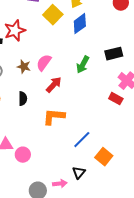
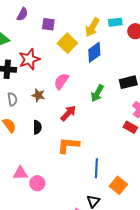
pink semicircle: (44, 63) -> (61, 81), moved
blue line: (82, 140) -> (96, 168), turned -42

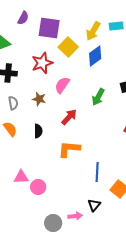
purple square: (48, 24) -> (49, 28), size x1.6
red star: (29, 59) -> (42, 63), moved

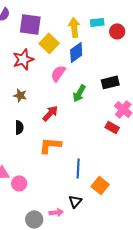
yellow arrow: (93, 31) -> (74, 27), turned 144
pink semicircle: (62, 85) -> (58, 73), moved

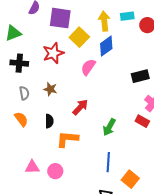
green arrow: (79, 93) -> (109, 127), moved
orange L-shape: (50, 145) -> (67, 139), moved
pink circle: (19, 183) -> (55, 171), moved

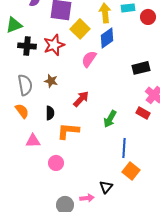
black cross: (19, 63) -> (27, 46), moved
gray semicircle: (24, 93) -> (25, 85), size x1.5
blue line: (108, 162) -> (124, 148), moved
pink triangle: (32, 167) -> (33, 141), moved

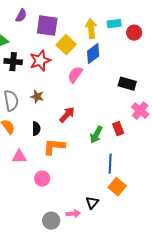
black rectangle: (141, 68) -> (127, 84), turned 30
red rectangle: (143, 113) -> (118, 129), moved, turned 40

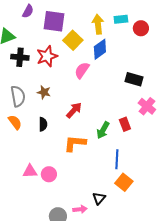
orange L-shape: (54, 147) -> (75, 143), moved
pink triangle: (19, 157) -> (30, 171), moved

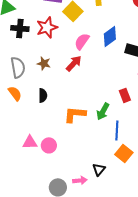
blue diamond: (100, 49) -> (110, 36), moved
red arrow: (74, 110) -> (74, 63), moved
green arrow: (103, 130) -> (103, 111), moved

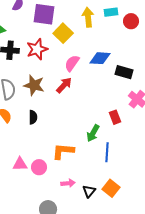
blue diamond: (110, 36) -> (100, 58), turned 40
brown star: (44, 63) -> (34, 85), size x1.5
orange L-shape: (75, 114) -> (63, 151), moved
orange square: (124, 153) -> (111, 188), moved
pink arrow: (80, 180) -> (68, 183), moved

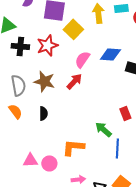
green arrow: (93, 133) -> (103, 129), turned 102

